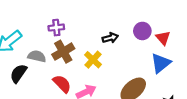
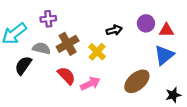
purple cross: (56, 28) -> (48, 19), moved
red triangle: (163, 38) -> (166, 30), turned -49

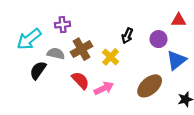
purple circle: (146, 23) -> (159, 39), moved
black arrow: (114, 30) -> (127, 36), turned 128
red triangle: (166, 30) -> (179, 20), moved

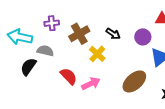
black arrow: (127, 36) -> (113, 34), turned -80
cyan arrow: (29, 39) -> (20, 37), turned 50
brown cross: (81, 49) -> (79, 34), moved

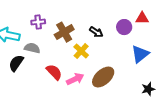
purple circle: (143, 37) -> (124, 27), moved
brown ellipse: (134, 81) -> (103, 77), moved

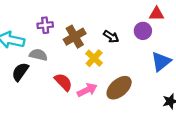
red triangle: (142, 18) -> (157, 14), moved

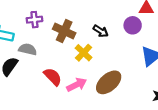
brown cross: (75, 37) -> (64, 31), turned -35

